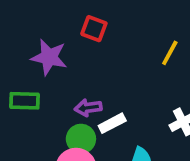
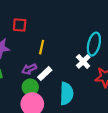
yellow line: (170, 53) -> (42, 47), moved

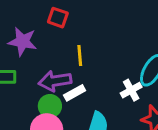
yellow line: (42, 47) -> (80, 56), turned -32
purple arrow: (29, 69) -> (55, 81), size x1.5

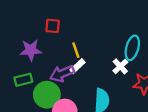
white rectangle: (75, 93) -> (77, 66), moved
green circle: (50, 106) -> (47, 95), moved, size x1.5

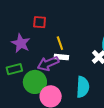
purple star: (31, 50) -> (21, 43), turned 30
white rectangle: (77, 66) -> (61, 57), turned 48

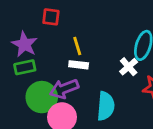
purple arrow: (48, 63) -> (64, 89), moved
green rectangle: (14, 69) -> (25, 67), moved

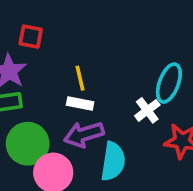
red square: (51, 17) -> (31, 37), moved
purple arrow: (64, 89) -> (84, 134), moved

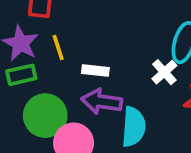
yellow line: (80, 78) -> (58, 48), moved
purple arrow: (84, 134) -> (102, 102), turned 30

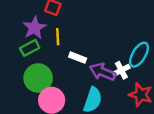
green rectangle: (21, 75) -> (30, 48), turned -30
purple arrow: (102, 102) -> (102, 72), moved

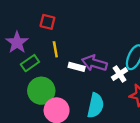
purple star: (34, 28) -> (17, 42), moved
purple arrow: (102, 72) -> (94, 63), moved

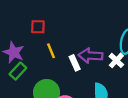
green rectangle: (30, 63) -> (18, 71), moved
white rectangle: (77, 67) -> (75, 63), turned 64

